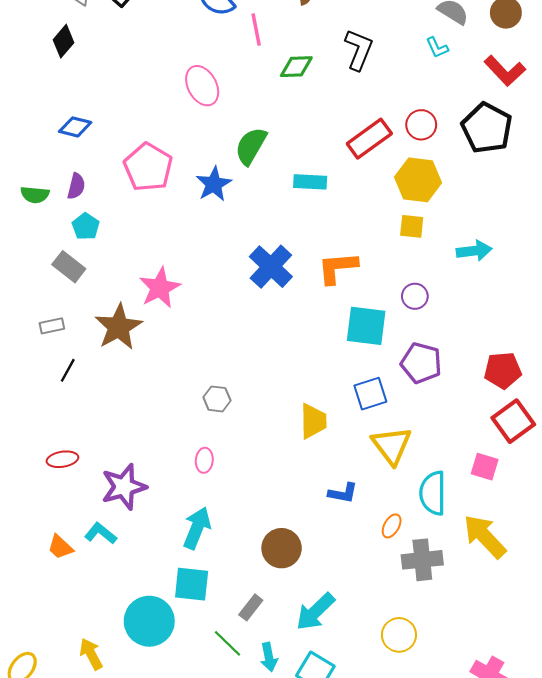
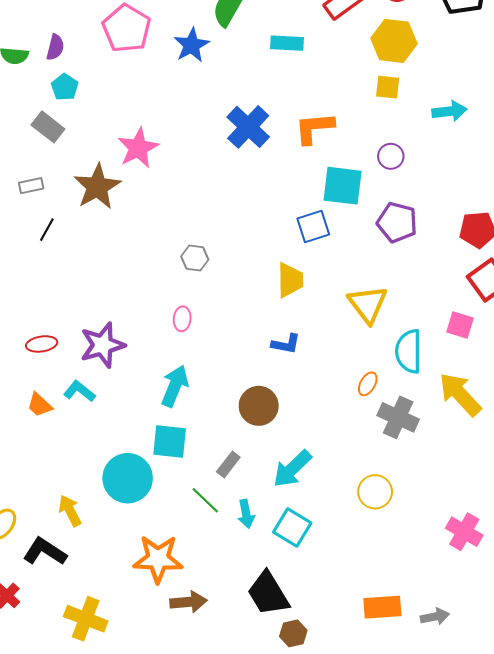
blue square: (370, 394) -> (313, 227), moved
red ellipse: (62, 459) -> (42, 344), moved
blue L-shape: (343, 493) -> (286, 344), moved
gray cross: (422, 560) -> (398, 417), turned 30

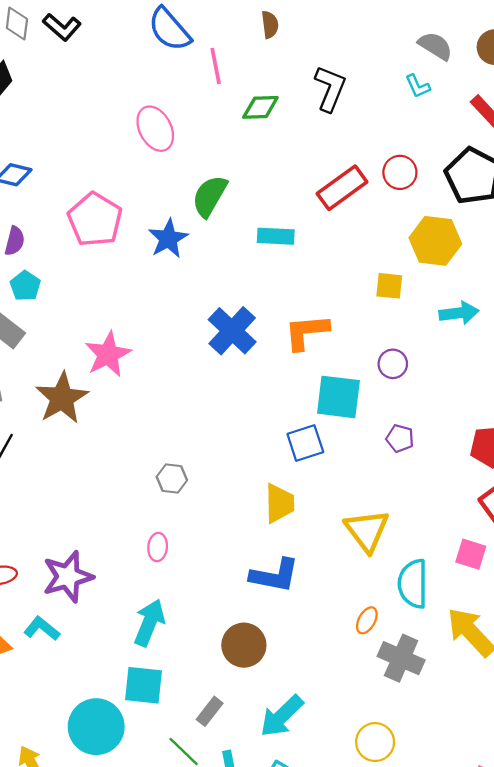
yellow hexagon: (394, 41) -> (435, 241), moved
purple pentagon: (397, 222) -> (400, 438), size x0.6
blue L-shape: (286, 344) -> (275, 575), size x1.5

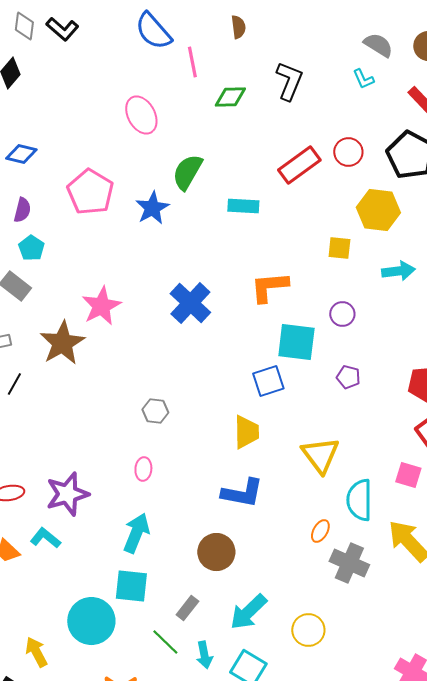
blue cross: (232, 331) -> (190, 303), moved
yellow circle: (375, 742) -> (308, 630), moved

